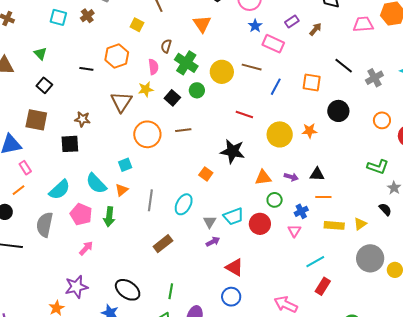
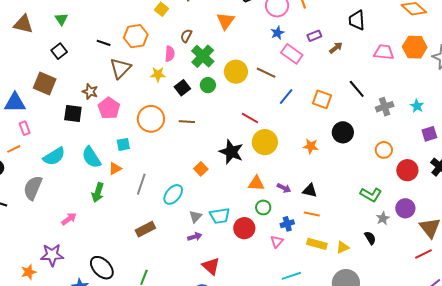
brown triangle: (121, 102) -> (120, 68), moved
yellow circle: (280, 134) -> (265, 142), moved
pink pentagon: (81, 214) -> (109, 108), moved

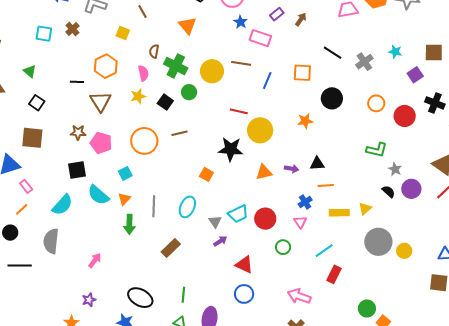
black square: (73, 113) -> (77, 170), moved
green arrow: (98, 192) -> (129, 224), moved
green circle: (263, 207) -> (283, 247), moved
purple circle: (405, 208) -> (411, 189), moved
purple star: (52, 255) -> (89, 300), size x0.6

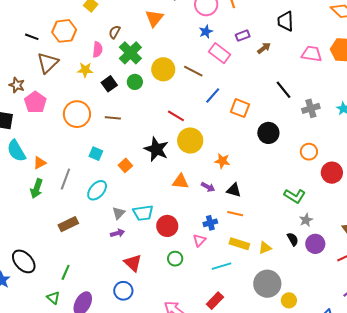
orange square: (302, 73) -> (240, 108), moved
orange star: (305, 121) -> (222, 161), moved
cyan square: (125, 173) -> (96, 154), moved, turned 32
cyan line: (324, 251) -> (222, 266), moved

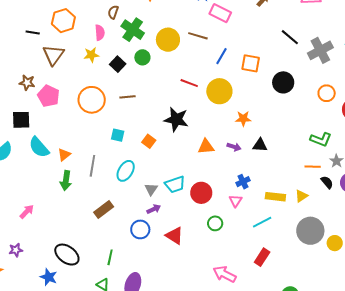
gray cross: (311, 108) -> (320, 50), size x1.4
yellow circle: (190, 141) -> (219, 91), moved
orange line: (235, 214) -> (313, 167), moved
blue circle: (123, 291) -> (140, 229), moved

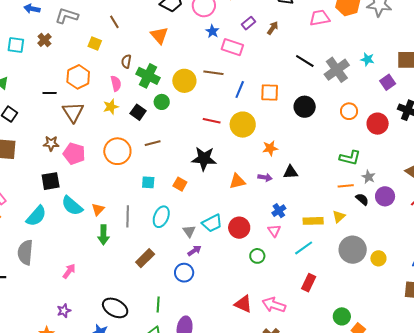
red triangle: (174, 236) -> (243, 304), moved

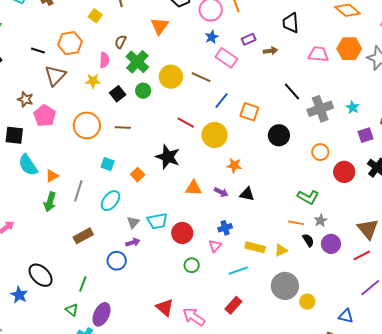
brown arrow: (273, 28) -> (270, 51), turned 32

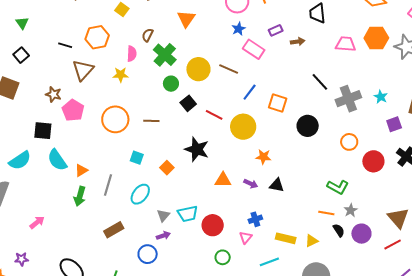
black square: (118, 94) -> (188, 103), moved

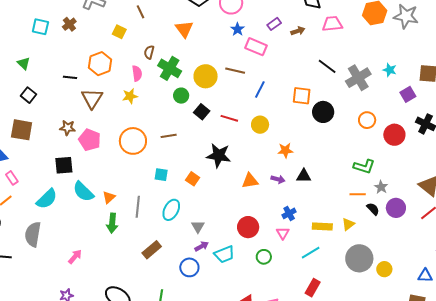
pink trapezoid: (346, 44) -> (332, 24), moved
orange square: (278, 103) -> (302, 96), moved
yellow circle: (243, 127) -> (260, 125), size x0.7
cyan trapezoid: (188, 214) -> (224, 254), moved

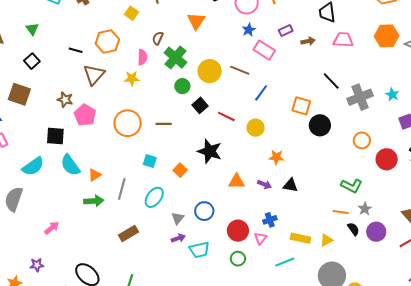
green arrow: (112, 223) -> (94, 201), turned -108
red circle: (248, 227) -> (238, 231), moved
blue circle: (189, 267) -> (204, 211), moved

